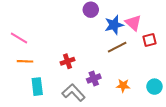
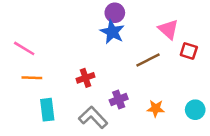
blue star: (114, 25) -> (112, 32), moved, turned -30
red square: (149, 40) -> (189, 51), turned 32

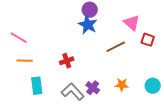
purple cross: (119, 99) -> (93, 88), moved, turned -32

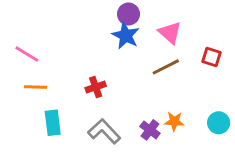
pink triangle: (132, 23) -> (170, 33), moved
purple cross: (93, 88) -> (150, 130), moved

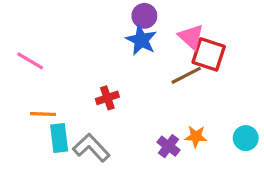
red square: (211, 57) -> (209, 54), moved, size x1.5
orange line: (36, 87) -> (43, 114), moved
gray L-shape: (104, 131) -> (91, 148), moved

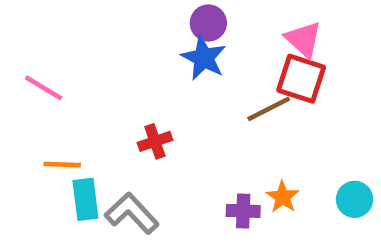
pink triangle: (191, 37) -> (303, 39), moved
orange star: (196, 136) -> (283, 197), turned 30
purple cross: (168, 146) -> (243, 211), turned -35

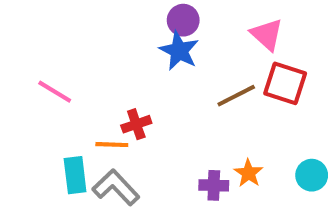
red square: (301, 79) -> (285, 83), moved
pink line: (44, 88) -> (55, 92), moved
orange line: (62, 165) -> (112, 145), moved

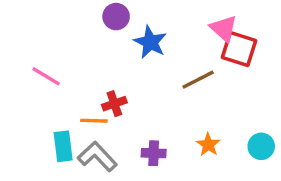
purple circle: (183, 20) -> (116, 17), moved
red square: (285, 83) -> (239, 49), moved
purple cross: (214, 185) -> (154, 153), moved

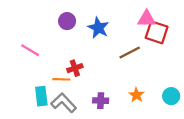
purple circle: (116, 17) -> (67, 21), moved
pink triangle: (224, 29) -> (147, 19), turned -42

